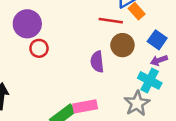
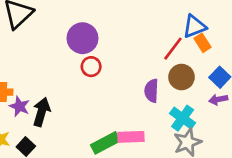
red line: (111, 21) -> (173, 49), turned -70
cyan cross: (150, 80) -> (183, 118), moved

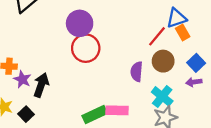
red circle: (91, 67) -> (86, 48), size x1.6

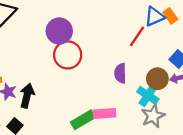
orange rectangle: (183, 33) -> (170, 16), moved
brown circle: (163, 61) -> (157, 79), moved

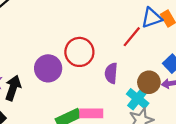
purple circle: (59, 31) -> (48, 68), moved
red circle: (68, 55) -> (79, 52), moved

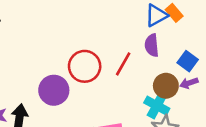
red line: (132, 37) -> (123, 64), moved
purple semicircle: (111, 73) -> (152, 45), moved

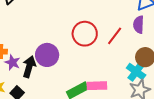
purple circle: (54, 90) -> (47, 55), moved

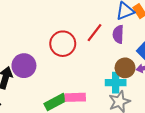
red line: (115, 36) -> (95, 33), moved
cyan cross: (136, 72) -> (116, 83), turned -36

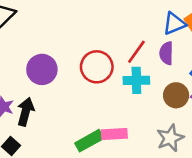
purple circle: (24, 66) -> (42, 69), moved
cyan cross: (116, 83) -> (136, 80), moved

